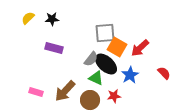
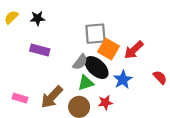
green triangle: (96, 78) -> (86, 83), turned -42

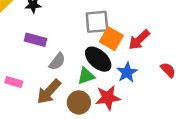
gray semicircle: (80, 62) -> (57, 62), moved
pink rectangle: (20, 98) -> (14, 82), moved
red star: (105, 102) -> (108, 98), size x1.5

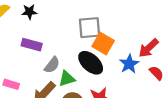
red arrow: (139, 40) -> (148, 48), moved
blue star: (127, 72) -> (129, 64), moved
green triangle: (86, 76) -> (67, 79), moved

